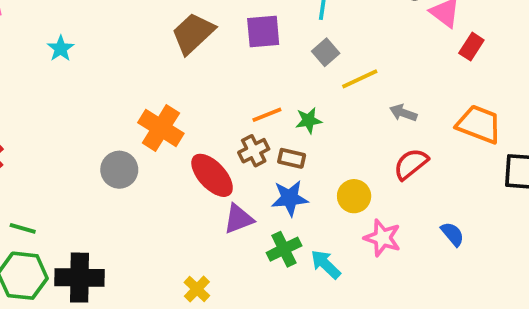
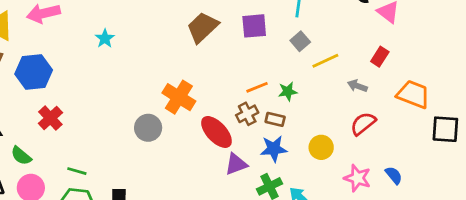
red rectangle: (471, 47) -> (380, 57), moved
pink star: (382, 238) -> (357, 178), moved

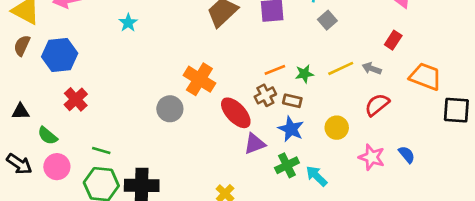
gray square: (300, 41) -> (327, 20), moved
yellow line: (325, 61) -> (341, 68), moved
blue star: (274, 149) -> (291, 129), turned 30

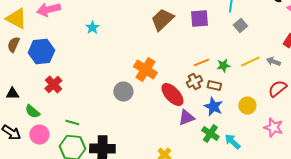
green cross: (287, 165) -> (210, 134), turned -30

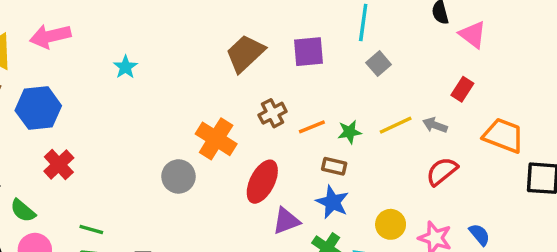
brown cross: (194, 82) -> (273, 113), moved
red ellipse: (172, 95) -> (262, 182), turned 70
yellow circle: (247, 106) -> (391, 224), moved

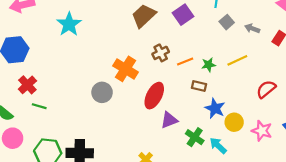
purple square: (308, 52) -> (183, 15), turned -30
cyan star: (125, 67) -> (69, 24), size x1.6
gray arrow: (435, 125) -> (252, 28), moved
blue star: (332, 202) -> (215, 108), moved
green line: (91, 229) -> (39, 106), moved

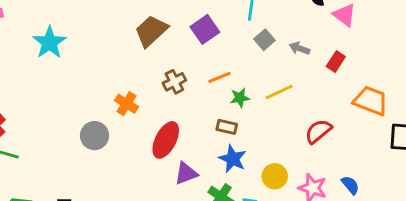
orange line: (185, 61) -> (219, 77), moved
orange cross: (125, 69) -> (126, 104), size x0.7
blue star: (215, 108) -> (233, 159), moved

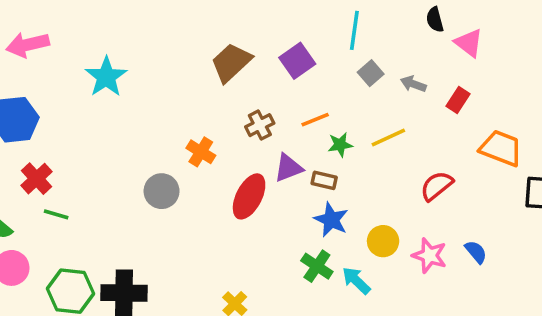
purple triangle: (186, 173) -> (288, 168), moved

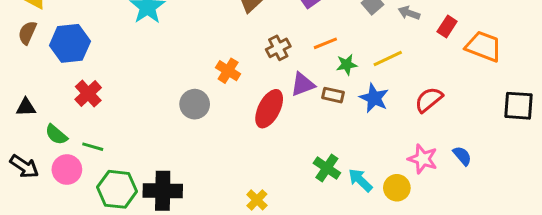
orange trapezoid: (501, 148) -> (484, 46), moved
green line: (56, 214) -> (93, 147), moved
blue star: (331, 220) -> (374, 98), moved
yellow circle: (383, 241) -> (397, 188), moved

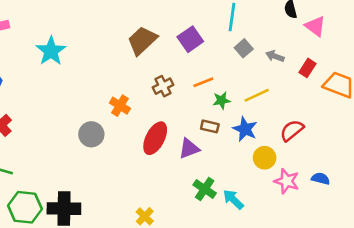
purple triangle: (303, 84) -> (189, 149), moved
blue semicircle: (462, 156) -> (321, 179), turned -36
yellow circle: (397, 188) -> (265, 158), moved

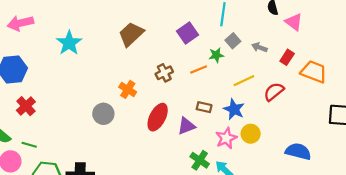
brown trapezoid: (142, 41) -> (131, 34), moved
green star: (222, 100) -> (216, 55), moved
red semicircle: (292, 130) -> (274, 92), moved
blue semicircle: (321, 179) -> (298, 151), size x1.6
pink star: (287, 181) -> (226, 138), moved, turned 30

